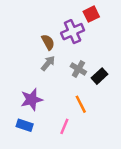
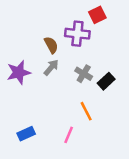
purple cross: (73, 32) -> (77, 34), turned 30
purple star: (32, 99) -> (19, 72), moved
blue rectangle: (25, 125) -> (26, 134), turned -42

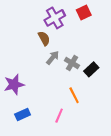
purple cross: (77, 34) -> (55, 18), moved, turned -36
gray arrow: (51, 67) -> (53, 58), moved
purple star: (19, 72) -> (14, 84), moved

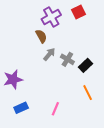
orange line: (74, 95) -> (88, 93), moved

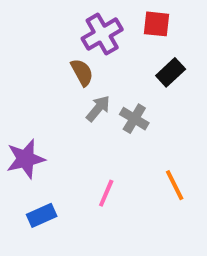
red square: (78, 12) -> (156, 24), turned 32
black rectangle: (86, 65) -> (171, 72), moved
pink line: (55, 109) -> (106, 193), moved

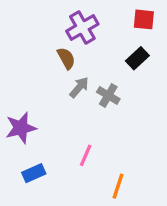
red square: (156, 24) -> (144, 19), moved
orange line: (175, 185) -> (118, 186), moved, turned 45

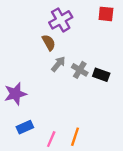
black rectangle: (137, 58) -> (101, 75), moved, turned 63
pink line: (86, 155) -> (51, 139), moved
orange line: (118, 186) -> (75, 137), moved

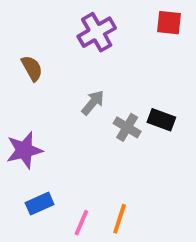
brown semicircle: (49, 43) -> (32, 68), moved
gray cross: (80, 70) -> (127, 127), moved

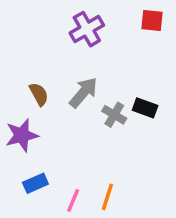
brown semicircle: (32, 68) -> (39, 94), moved
gray arrow: (93, 103) -> (83, 92), size x1.4

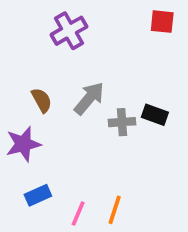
purple cross: (87, 29) -> (69, 31), moved
gray cross: (114, 115) -> (122, 122), turned -35

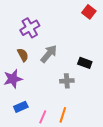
red square: (162, 22) -> (89, 12), turned 32
purple cross: (69, 31) -> (30, 28), moved
gray cross: (122, 122) -> (67, 81), moved

